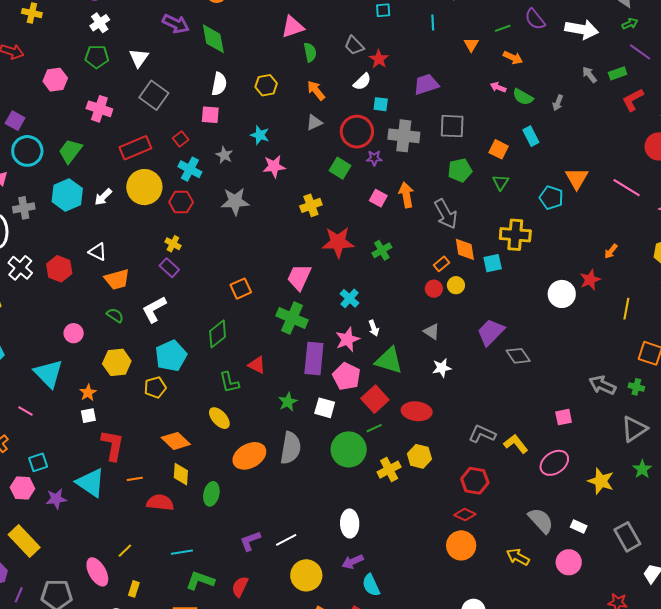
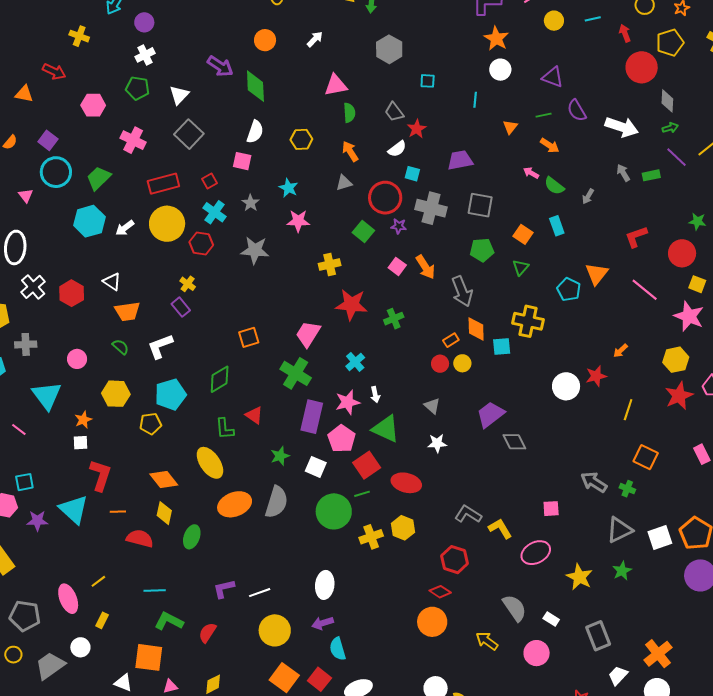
red L-shape: (633, 100) -> (636, 237), moved
orange arrow: (406, 195) -> (425, 267), turned 150
gray cross: (24, 208) -> (26, 344), moved
yellow ellipse: (219, 418) -> (210, 463), size x1.4

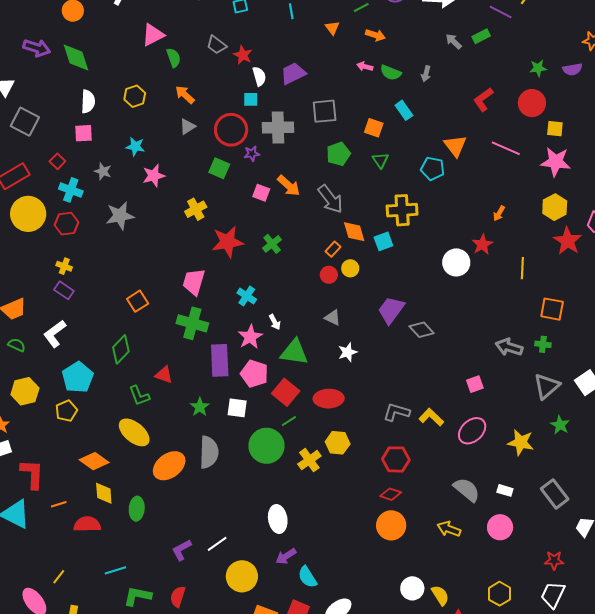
white semicircle: (397, 149) -> (259, 76), moved, turned -54

